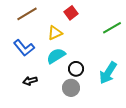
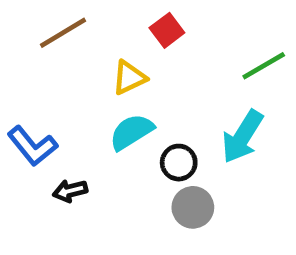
blue L-shape: (24, 48) -> (32, 146), moved
cyan arrow: (108, 73) -> (242, 137), moved
gray circle: (71, 88) -> (193, 207), moved

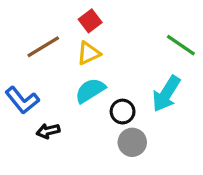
red square: (167, 30) -> (90, 21), moved
brown line: (63, 33) -> (43, 47), moved
green line: (264, 66) -> (181, 45), turned 64

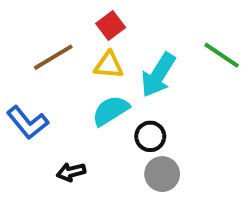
yellow triangle: (89, 53) -> (109, 65), turned 30
cyan arrow: (166, 94) -> (158, 75), moved
black arrow: (48, 131) -> (71, 172), moved

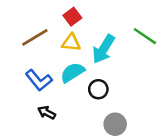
blue L-shape: (27, 123) -> (39, 80), moved
black arrow: (71, 172) -> (47, 113), turned 42
gray circle: (162, 174) -> (115, 124), moved

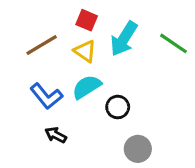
red square: (72, 17) -> (87, 20), turned -30
yellow triangle: (71, 43) -> (85, 51), turned 30
cyan arrow: (104, 49) -> (124, 39), moved

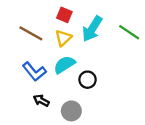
brown line: (42, 45) -> (31, 33), turned 60
yellow triangle: (85, 51) -> (63, 38), turned 42
gray circle: (138, 149) -> (71, 111), moved

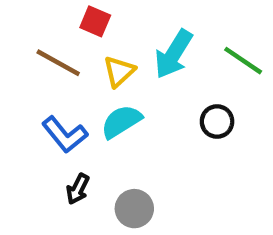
red square: (64, 15) -> (95, 21), moved
black circle: (88, 80) -> (217, 122), moved
black arrow: (41, 100) -> (78, 189), turned -91

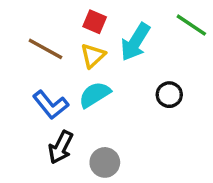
red square: (95, 21) -> (95, 22), moved
green line: (243, 61) -> (191, 25), moved
black arrow: (78, 189) -> (61, 147), size x1.4

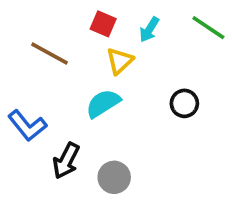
cyan arrow: (135, 42) -> (149, 29), moved, size x0.6
yellow triangle: (93, 56) -> (120, 61), moved
blue L-shape: (51, 105) -> (27, 126), moved

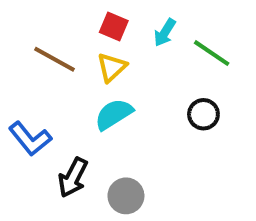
green line: (208, 28) -> (212, 53), moved
yellow triangle: (120, 61) -> (112, 67), moved

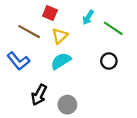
red square: (114, 27) -> (50, 13), moved
blue L-shape: (30, 139) -> (18, 61), moved

